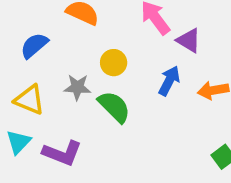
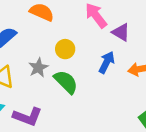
gray star: (77, 87) -> (38, 68), turned -30

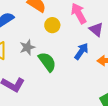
yellow circle: (65, 49) -> (52, 25), moved

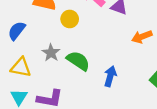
blue arrow: (81, 51) -> (110, 76), moved

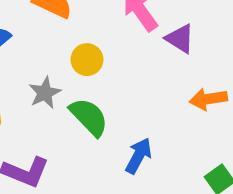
yellow circle: (70, 19) -> (87, 60), moved

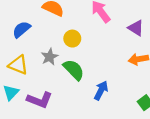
purple triangle: (180, 39) -> (136, 28), moved

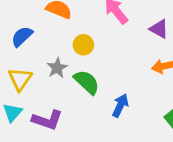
yellow triangle: (18, 65) -> (20, 79), turned 45

